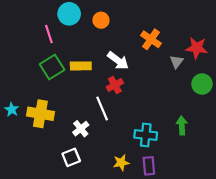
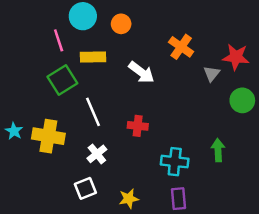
yellow rectangle: (81, 66) -> (93, 57), moved
red cross: (115, 85) -> (138, 126), moved, turned 35
white line: (102, 108) -> (93, 112), moved
yellow star: (121, 163) -> (129, 199), moved

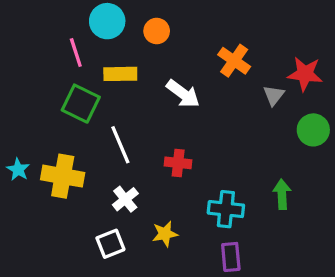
green square: (62, 80) -> (81, 104), turned -32
yellow star: (129, 199) -> (165, 234), moved

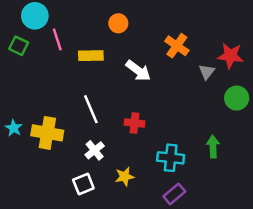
cyan circle: (107, 21) -> (35, 16), moved
green square: (81, 104) -> (19, 46), moved, size x0.7
purple rectangle: (231, 257) -> (174, 194), turned 55

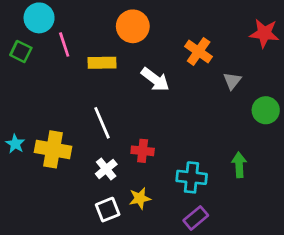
orange circle: (118, 23) -> (133, 26), size x1.5
red star: (230, 56) -> (264, 33), moved
red cross: (134, 123) -> (143, 151), moved
white square: (83, 184) -> (108, 210), moved

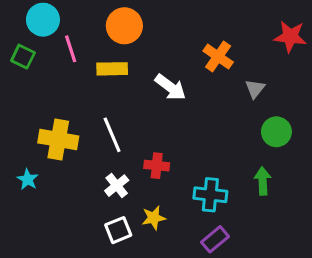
orange circle: (133, 26) -> (124, 26), moved
green circle: (266, 110) -> (276, 132), moved
cyan star: (15, 144) -> (28, 179), moved
yellow cross: (53, 149) -> (58, 139), moved

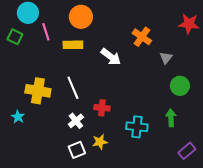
purple rectangle: (215, 239) -> (187, 151), moved

